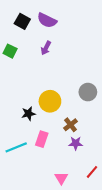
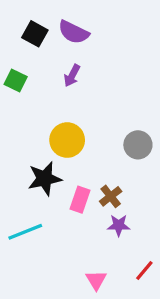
yellow circle: (50, 101) -> (67, 140), moved
black star: (28, 114) -> (45, 179), size x1.5
pink rectangle: (42, 139) -> (80, 200), moved

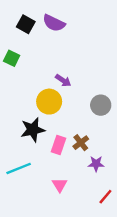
purple arrow: (72, 76) -> (63, 80), moved, turned -84
purple star: (119, 225) -> (96, 164), moved
pink triangle: (96, 280) -> (60, 185), moved

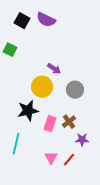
gray circle: (101, 105) -> (75, 90), moved
cyan line: (19, 168) -> (16, 144), turned -55
red line: (105, 197) -> (69, 160), moved

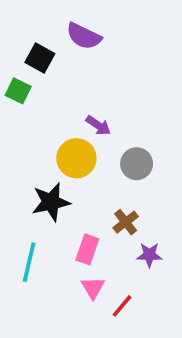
black square: (22, 21) -> (40, 58), moved
pink rectangle: (50, 124) -> (87, 249), moved
red line: (69, 160) -> (122, 306), moved

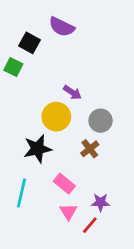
brown cross: (126, 222) -> (90, 149), moved
pink rectangle: (87, 249) -> (64, 184), turned -70
purple star: (149, 255) -> (101, 202), moved

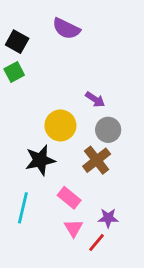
black square: (29, 43) -> (17, 42), moved
green square: (13, 67) -> (14, 72), turned 36
purple arrow: (72, 92) -> (95, 99), moved
brown cross: (90, 149) -> (97, 160), size x1.4

